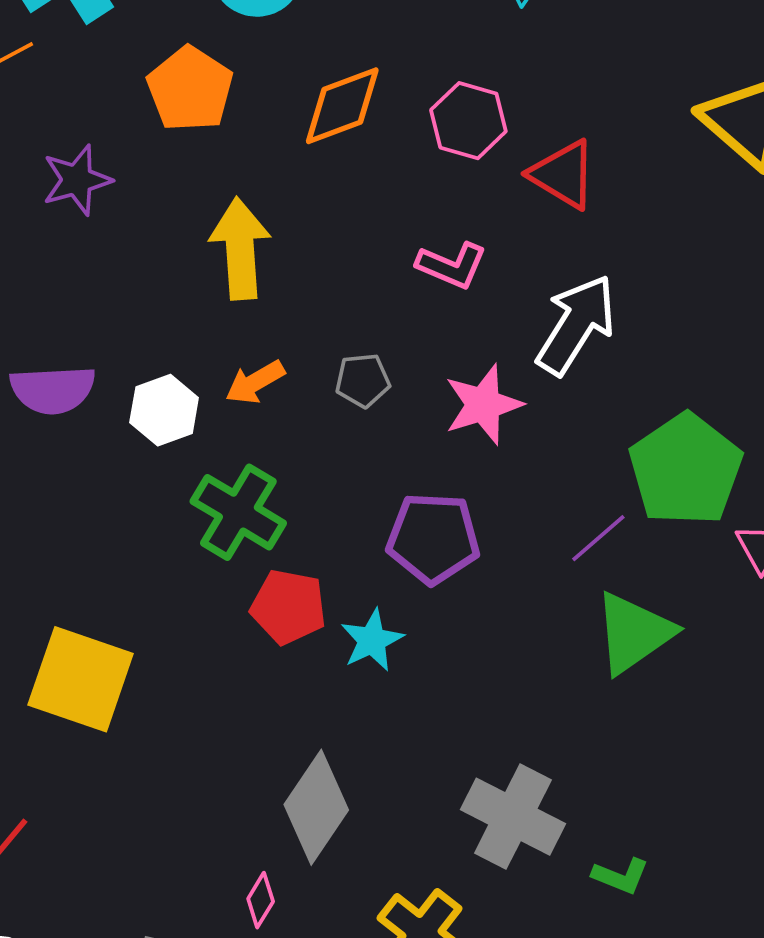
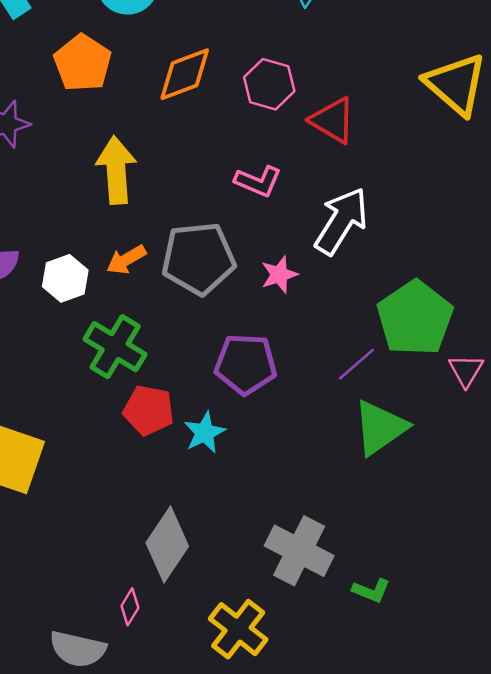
gray pentagon: (363, 380) -> (198, 258), size x2.0
pink star: (483, 405) -> (279, 275), size x0.7

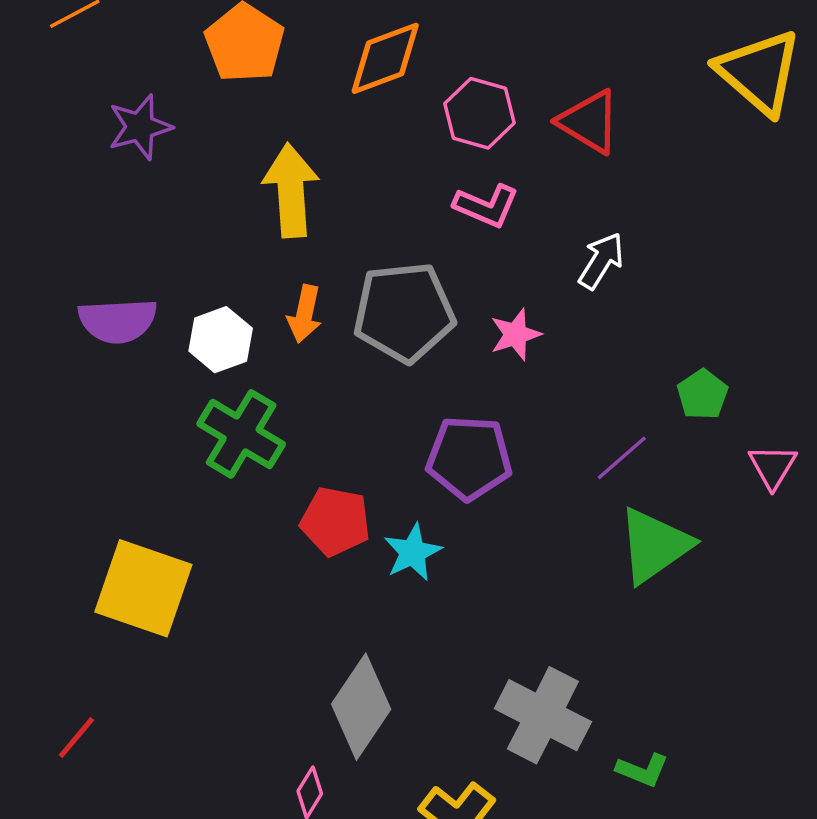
pink hexagon: (269, 84) -> (479, 113), moved
white arrow: (341, 221) -> (601, 261), size x0.6
orange arrow: (126, 260) -> (305, 314), turned -48
green pentagon: (415, 318) -> (702, 394), size x0.5
green cross: (115, 347) -> (241, 434), moved

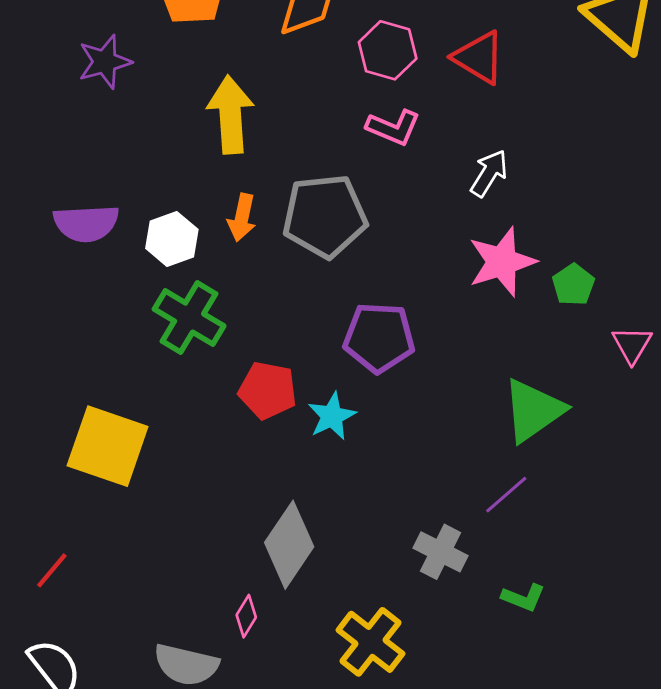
pink star: (515, 334) -> (502, 262), moved, size x1.6
purple line: (622, 458) -> (506, 495), moved
gray cross: (543, 715) -> (441, 552), size x0.7

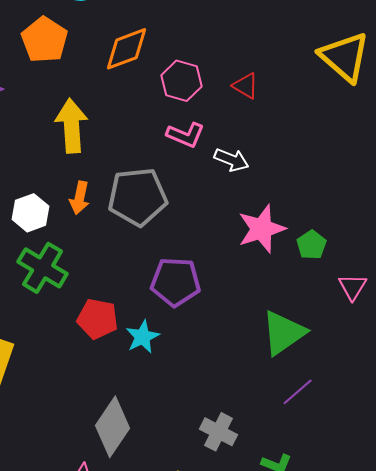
red triangle: (479, 57) -> (246, 86), size x0.7
white arrow: (489, 173) -> (232, 160), moved, turned 80
purple line: (506, 495) -> (298, 392), moved

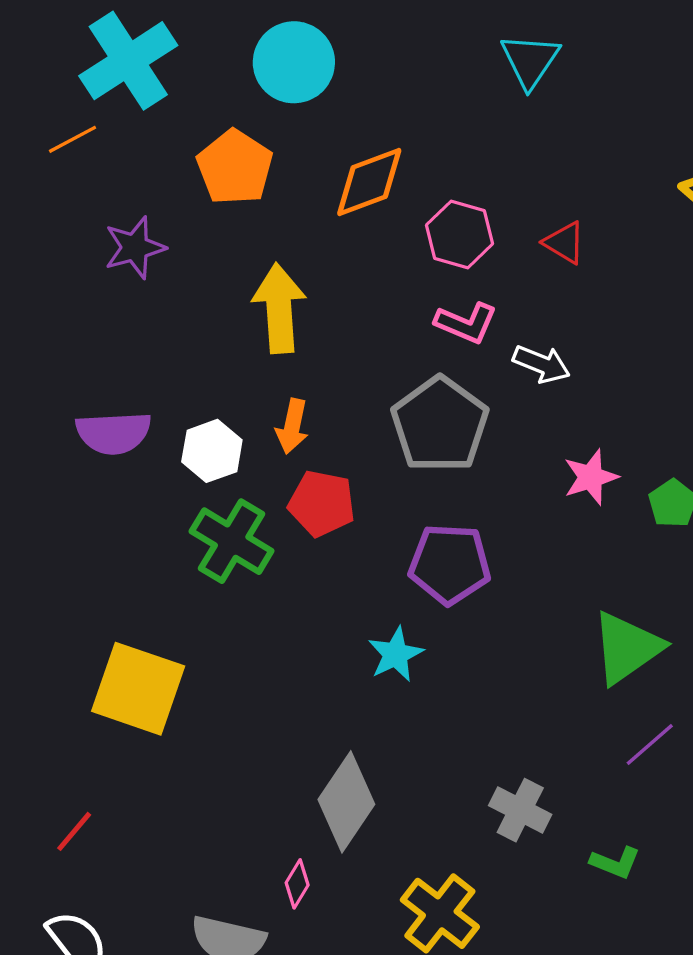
gray pentagon: (138, 197) -> (440, 425), moved, turned -30
pink star: (262, 229) -> (591, 477), size x0.7
red pentagon: (98, 319) -> (322, 503), moved

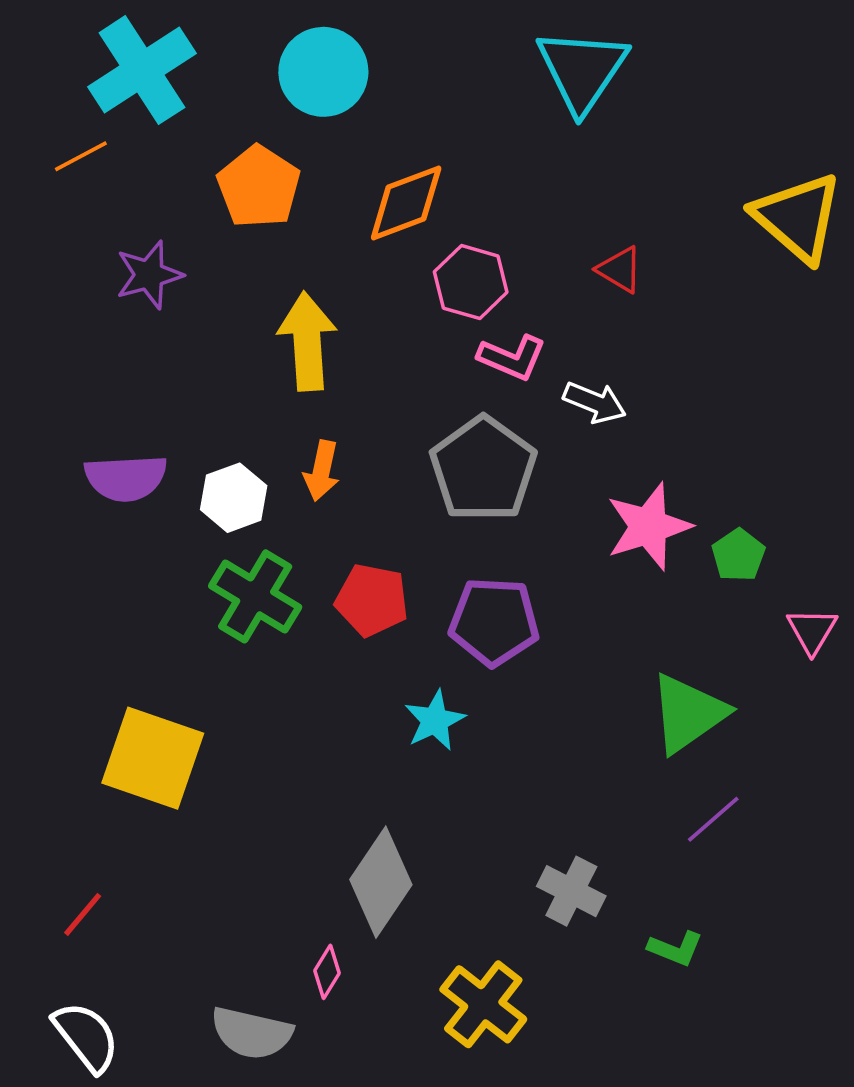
cyan triangle: (530, 61) -> (582, 70), size x1.4
pink hexagon: (460, 234) -> (471, 282), moved
pink star: (591, 477) -> (649, 526), size x1.4
red pentagon: (322, 503) -> (372, 600), moved

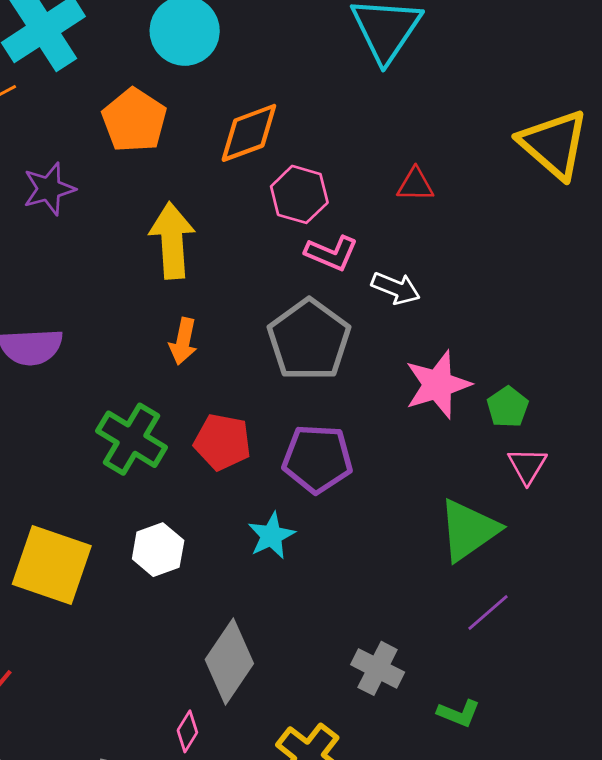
red triangle: (620, 269) -> (415, 185), turned -30
white hexagon: (234, 498) -> (158, 550), moved
pink triangle: (812, 631) -> (527, 466), moved

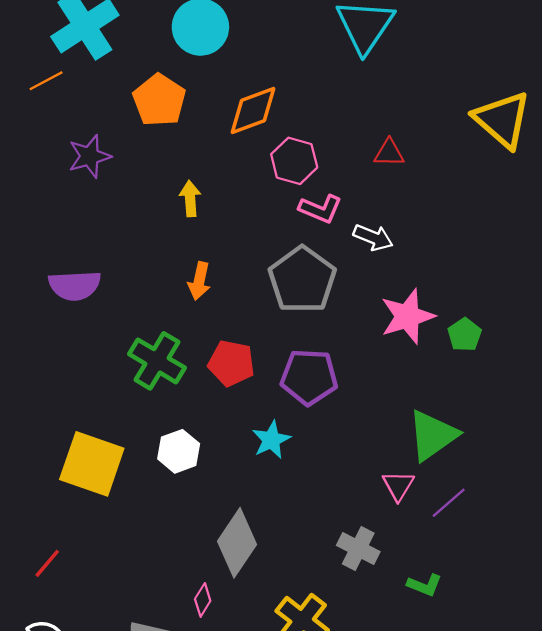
yellow arrow: (172, 241) -> (190, 199), size x0.6
pink triangle: (527, 466) -> (398, 486), moved

